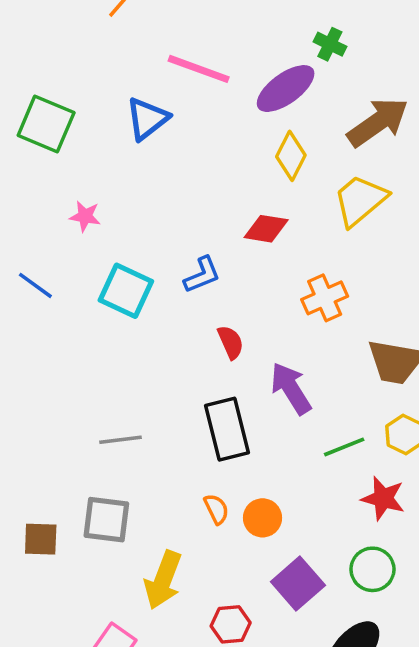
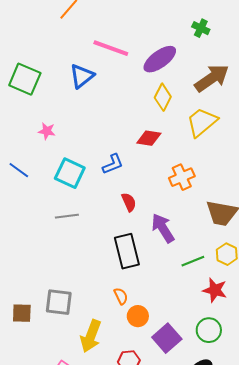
green cross: (330, 44) -> (201, 28), moved
gray line: (121, 440) -> (67, 216), moved
orange circle: (262, 518) -> (138, 316), moved

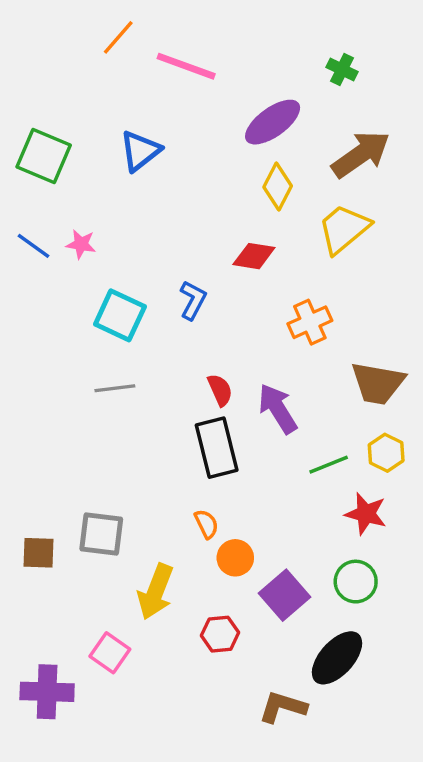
pink line: (111, 48) -> (186, 66), moved
blue L-shape: (113, 164) -> (193, 300), turned -40
blue line: (19, 170) -> (34, 246), moved
red semicircle: (129, 202) -> (220, 390), moved

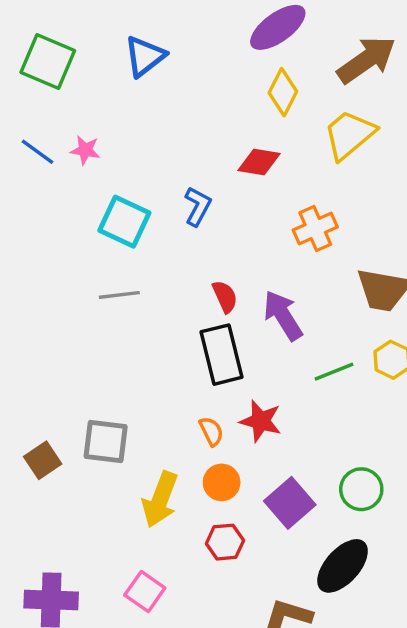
red star: (366, 514) -> (261, 421), moved
brown square: (39, 553) -> (43, 460), turned -36
orange circle: (235, 558) -> (222, 482), moved
pink square: (110, 653) -> (145, 591), moved

